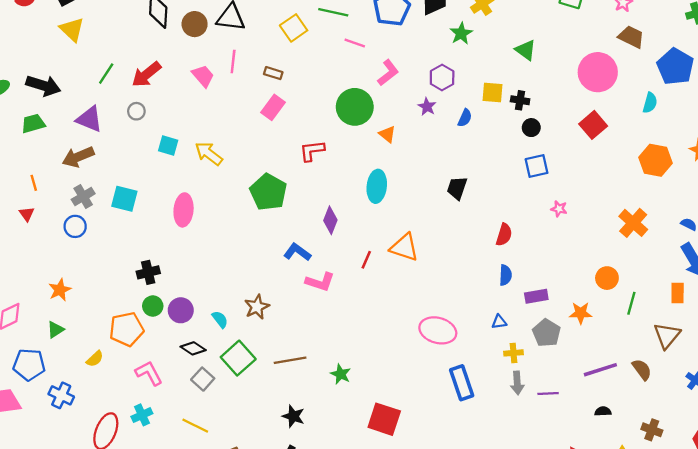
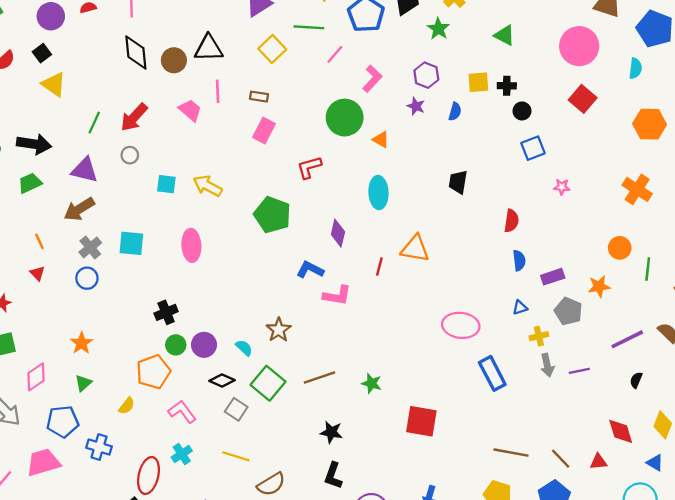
pink line: (355, 43) -> (335, 54), turned -60
black semicircle: (603, 411) -> (636, 380), turned -56

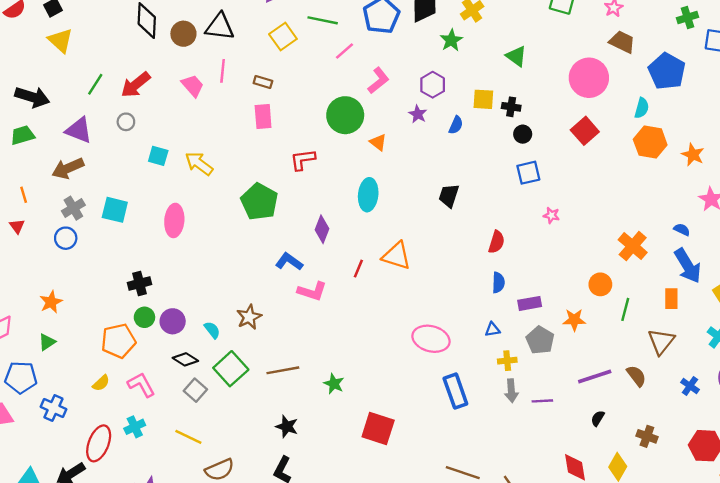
orange hexagon: (650, 124) -> (650, 142), moved
pink rectangle: (264, 130) -> (263, 116), turned -40
orange cross: (637, 189) -> (633, 246), moved
yellow semicircle: (127, 406) -> (101, 383), moved

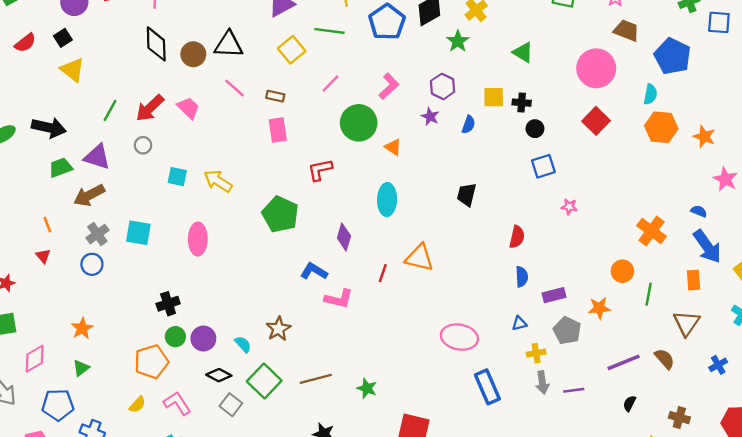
pink line: (344, 51) -> (330, 84), moved
pink line: (223, 71) -> (234, 88), turned -50
pink trapezoid: (193, 86) -> (188, 108), moved
green trapezoid: (22, 135) -> (61, 168), moved
blue cross: (690, 386) -> (718, 365), turned 30

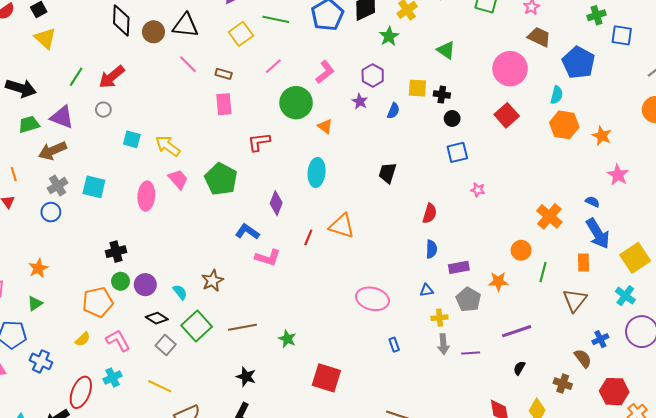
pink trapezoid: (188, 108) -> (178, 179), moved
brown semicircle: (665, 359) -> (583, 358), moved
blue rectangle: (487, 387) -> (394, 345), size x0.5

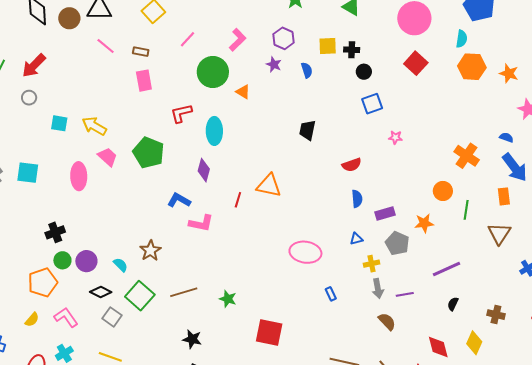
blue semicircle: (393, 111) -> (307, 70), turned -35
cyan ellipse: (317, 172) -> (214, 131), moved
red semicircle: (430, 213) -> (352, 165), turned 60
brown semicircle: (583, 358) -> (387, 321), moved

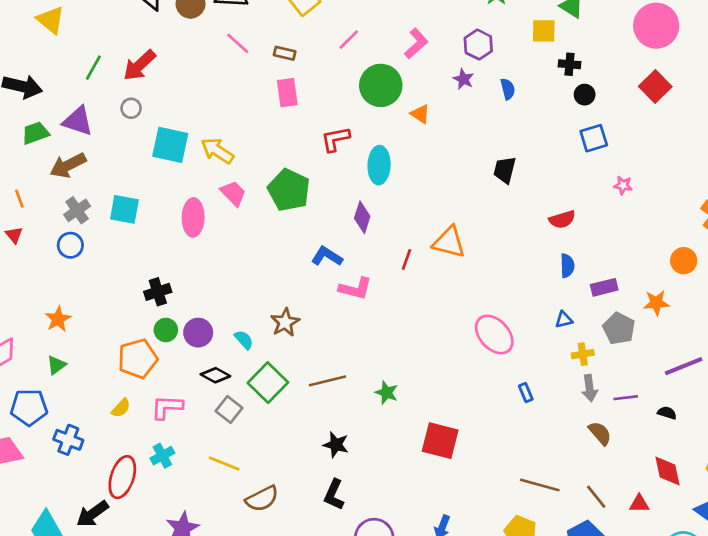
yellow square: (328, 46) -> (544, 31), moved
cyan square: (59, 123) -> (170, 145), size x1.6
pink ellipse: (305, 252) -> (494, 335), turned 36
black semicircle: (453, 304) -> (667, 413), moved, turned 80
pink L-shape: (66, 317) -> (167, 407), turned -55

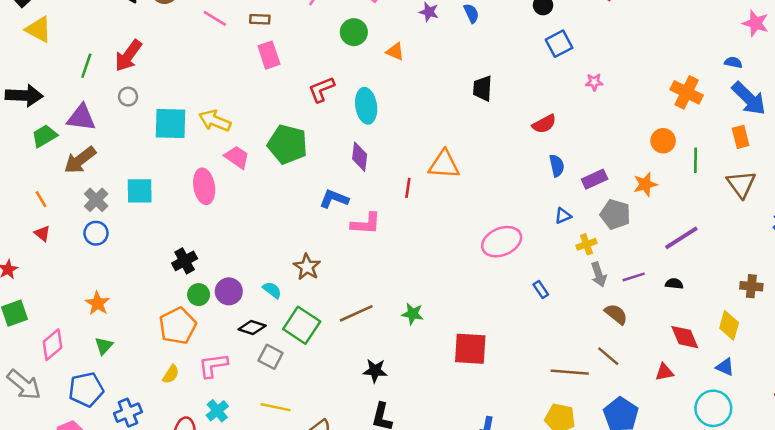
green circle: (381, 85) -> (354, 32), size x0.7
pink ellipse: (494, 335) -> (502, 242), turned -60
blue cross: (68, 440) -> (128, 413), turned -32
brown line: (596, 497) -> (608, 356), moved

